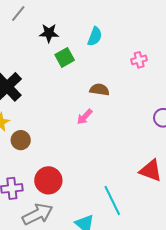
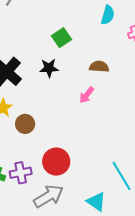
black star: (49, 33) -> (49, 68), moved
cyan semicircle: (95, 36) -> (108, 15), moved

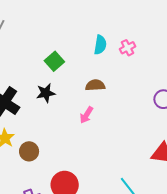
cyan semicircle: (108, 15) -> (100, 45), moved

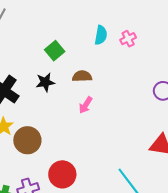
brown semicircle: (95, 85) -> (82, 76), moved
brown circle: (29, 151) -> (27, 140), size x1.4

